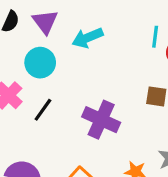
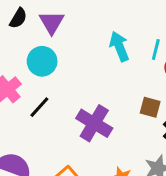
cyan arrow: (87, 38) -> (119, 46), moved, turned 84

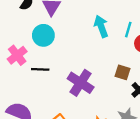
black line: (39, 107) -> (40, 69), turned 48

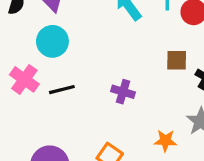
purple cross: (81, 83) -> (123, 92), size x0.6

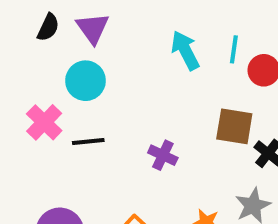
brown square: (177, 60) -> (234, 126), size x1.4

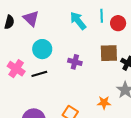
cyan circle: (86, 81) -> (42, 49), moved
purple cross: (163, 155) -> (75, 62), moved

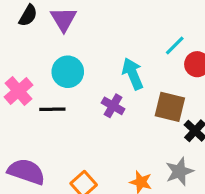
cyan line: (102, 16) -> (175, 46), turned 32
cyan arrow: (78, 21) -> (133, 74), moved

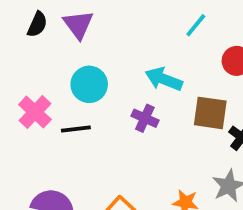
cyan line: (175, 46) -> (196, 25), moved
cyan arrow: (133, 74) -> (164, 79), turned -40

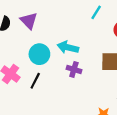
cyan arrow: (164, 79) -> (68, 47), moved
black line: (76, 129) -> (35, 81), turned -49

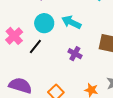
purple cross: (74, 69) -> (75, 54), moved

